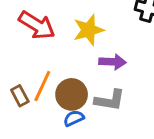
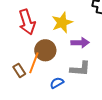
red arrow: (37, 25) -> (27, 22), turned 45
brown circle: (72, 94) -> (45, 50), moved

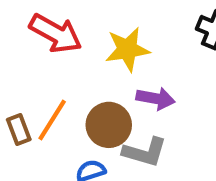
red arrow: (27, 22) -> (56, 33), turned -55
brown circle: (45, 50) -> (109, 125), moved

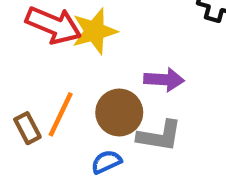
yellow star: (127, 49) -> (94, 31), moved

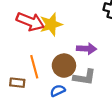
orange line: (61, 114) -> (34, 67), turned -40
brown rectangle: (27, 128) -> (17, 83), moved, turned -56

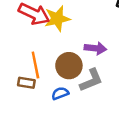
gray L-shape: (84, 77) -> (91, 80), turned -35
brown rectangle: (17, 83) -> (26, 83), moved

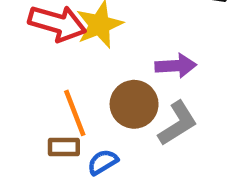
blue semicircle: (60, 93) -> (103, 162), moved

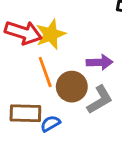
orange line: (75, 113) -> (45, 72), moved
brown rectangle: (64, 147) -> (25, 113), size x1.5

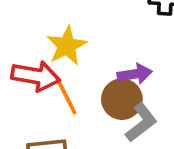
red arrow: (23, 33) -> (36, 76), moved
brown circle: (72, 87) -> (122, 99), moved

